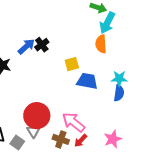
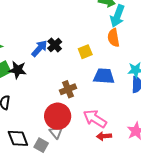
yellow square: (72, 64) -> (85, 52), moved
brown cross: (61, 139) -> (68, 89), moved, turned -35
red arrow: (81, 141) -> (104, 136), turned 48

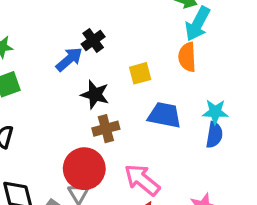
black cross: (55, 45) -> (93, 40), moved
black star: (18, 70) -> (95, 95), moved

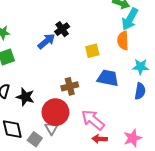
black star: (95, 95) -> (25, 97), moved
cyan star: (215, 112) -> (141, 67), moved

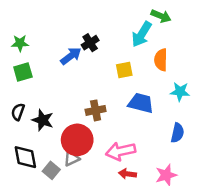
cyan arrow: (130, 19) -> (142, 34), moved
blue semicircle: (140, 91) -> (177, 133), moved
pink arrow: (93, 120) -> (121, 151), turned -55
gray triangle: (52, 128) -> (72, 158), turned 32

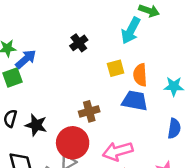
blue arrow: (71, 56) -> (26, 59), moved
orange semicircle: (161, 60) -> (140, 75), moved

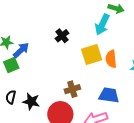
yellow square: (116, 68) -> (92, 54), size x1.5
blue trapezoid: (135, 101) -> (109, 95), moved

